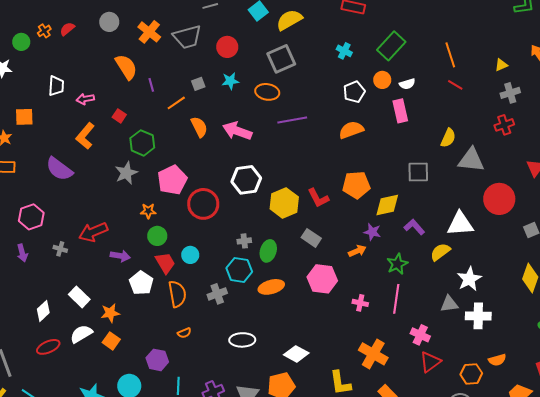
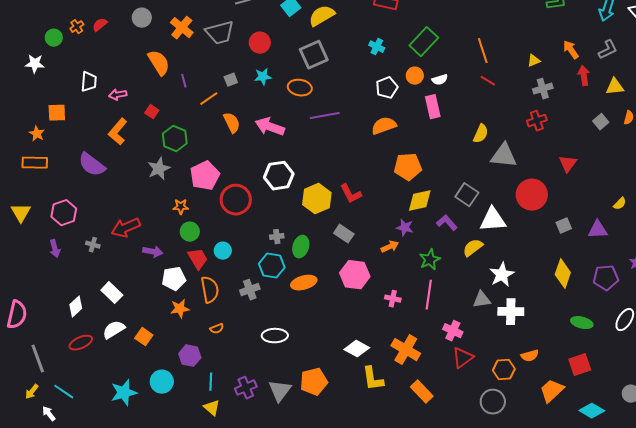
gray square: (418, 172) -> (467, 195), moved, turned 35
orange pentagon: (356, 185) -> (408, 167), moved
white pentagon: (141, 283) -> (174, 279), turned 30
orange star: (110, 313) -> (180, 309), moved
white diamond: (296, 354) -> (357, 349), moved

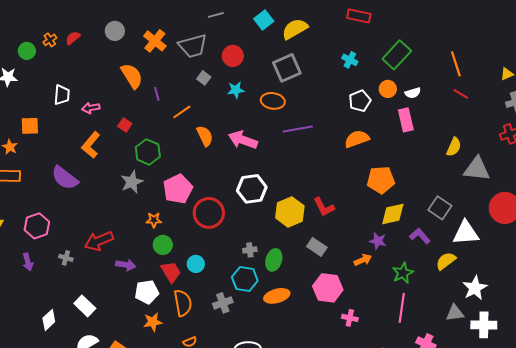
gray square: (231, 80) -> (204, 78), moved, turned -32
pink cross: (393, 299) -> (350, 318), moved

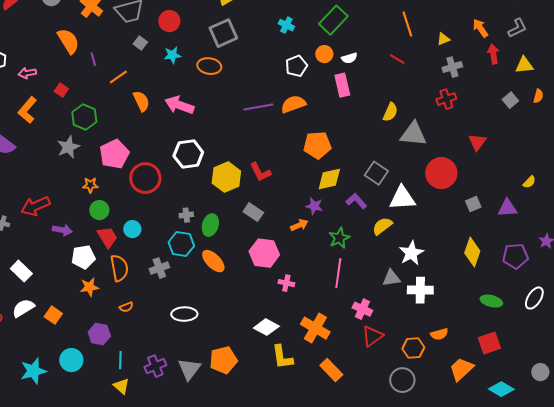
orange line: (456, 64) -> (407, 24), moved
purple line: (298, 129) -> (258, 107), moved
orange ellipse: (277, 296) -> (213, 261), turned 60

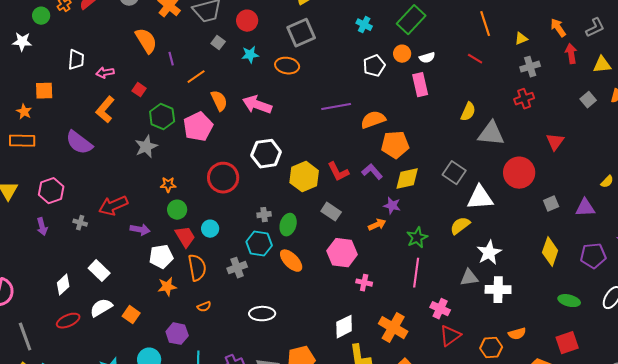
orange semicircle: (293, 104) -> (373, 120), moved
pink pentagon: (114, 154) -> (198, 127), moved
purple L-shape: (356, 201) -> (372, 172), moved
white diamond: (266, 327) -> (344, 327), turned -55

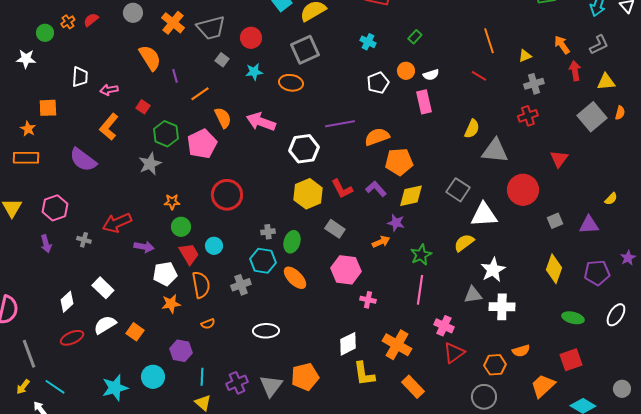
green rectangle: (411, 20) -> (415, 37), size x0.5
gray square: (588, 100) -> (592, 117), size x1.8
white hexagon: (266, 154) -> (304, 149), moved

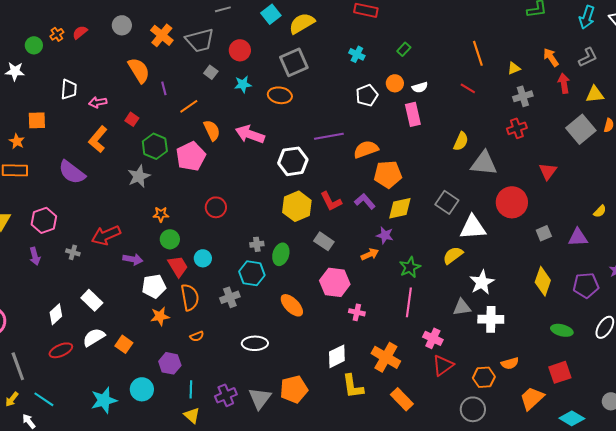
red circle: (227, 195) -> (216, 207), size x0.7
orange ellipse: (295, 278) -> (292, 305), moved

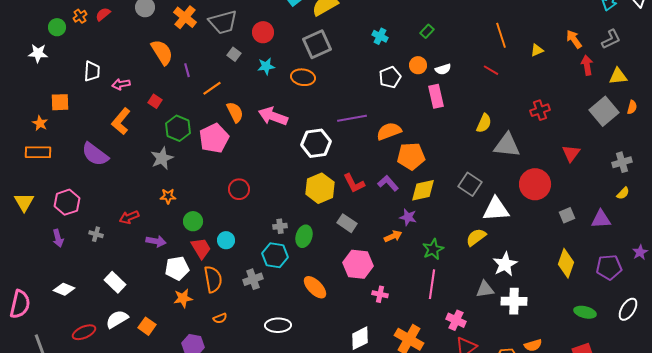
gray cross: (523, 96) -> (622, 162), moved
orange star: (161, 214) -> (168, 196), moved
red arrow: (106, 235) -> (129, 217), size x0.7
white diamond: (56, 314) -> (64, 289), moved, turned 65

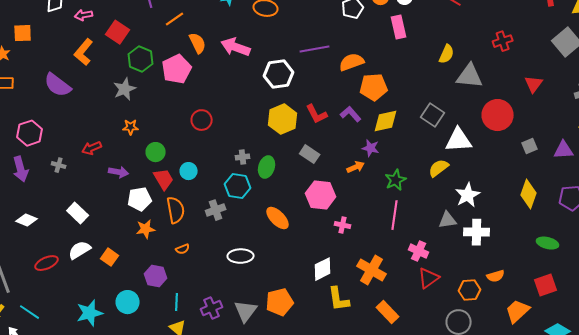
red square: (155, 101) -> (118, 32), size x1.6
purple arrow: (58, 238) -> (21, 169), size x1.4

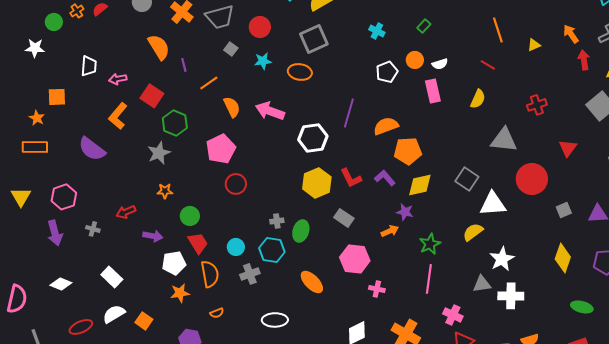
purple line: (315, 49) -> (349, 113), turned -64
yellow semicircle: (447, 54) -> (478, 99), moved
pink pentagon: (177, 69) -> (221, 149), moved
cyan circle: (189, 171) -> (236, 247), moved

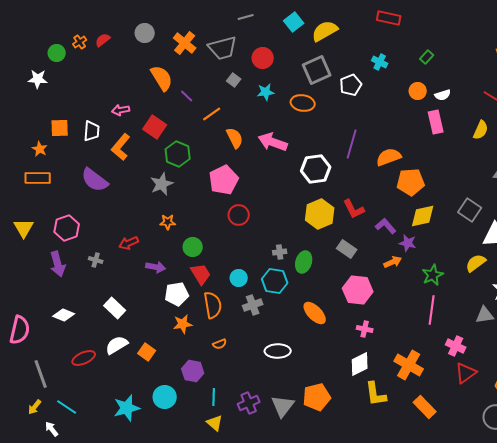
purple line: (184, 65) -> (187, 96), turned -32
white trapezoid: (89, 66) -> (92, 131), moved
white pentagon: (387, 72) -> (351, 85), moved
purple L-shape: (385, 178) -> (386, 226), moved
pink cross: (377, 289) -> (365, 329), moved

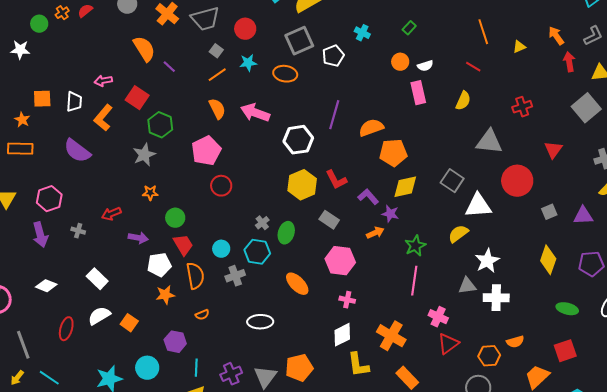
orange line: (212, 114) -> (217, 75), moved
gray cross: (280, 252) -> (262, 223), turned -32
red ellipse: (84, 358) -> (66, 329), turned -50

